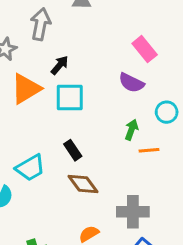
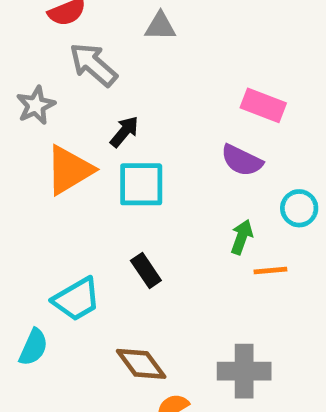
gray arrow: (41, 24) -> (93, 65), turned -60
pink rectangle: (145, 49) -> (263, 105), turned -30
brown diamond: (83, 184) -> (141, 364), moved

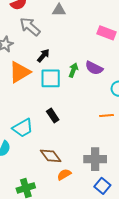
pink rectangle: (263, 105) -> (107, 33), moved
green arrow: (242, 237) -> (73, 70), moved

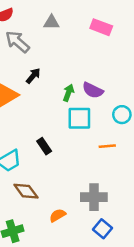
pink rectangle: (107, 33) -> (101, 27), moved
cyan square: (51, 78) -> (79, 118), moved
brown diamond: (51, 156) -> (26, 191), moved

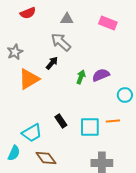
gray arrow: (17, 42) -> (61, 42), moved
purple semicircle: (93, 90) -> (101, 75), turned 132
cyan square: (79, 118) -> (90, 127), moved

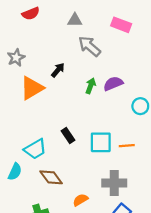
gray arrow: (61, 42) -> (89, 46), moved
orange line: (113, 121) -> (127, 146), moved

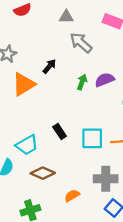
brown diamond: (51, 177) -> (43, 173), turned -30

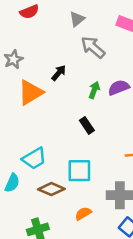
gray triangle: (66, 17) -> (77, 19), turned -40
black rectangle: (60, 132) -> (87, 125), moved
cyan square: (92, 138) -> (79, 171), moved

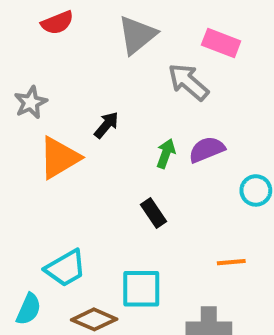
gray triangle: (77, 19) -> (137, 35), size x1.5
gray arrow: (93, 47) -> (188, 82), moved

